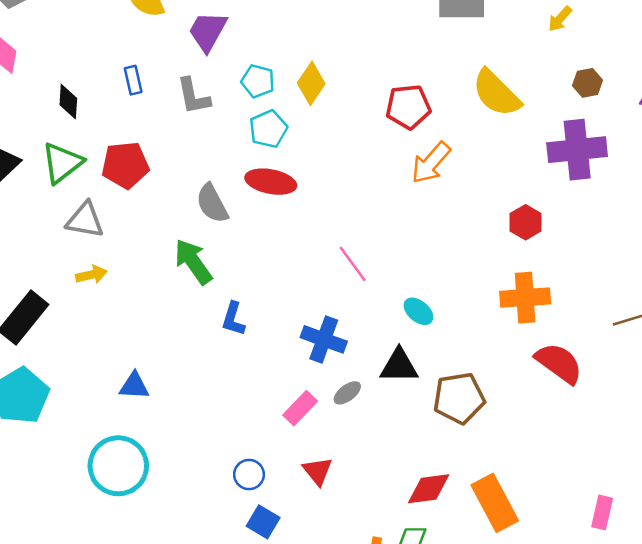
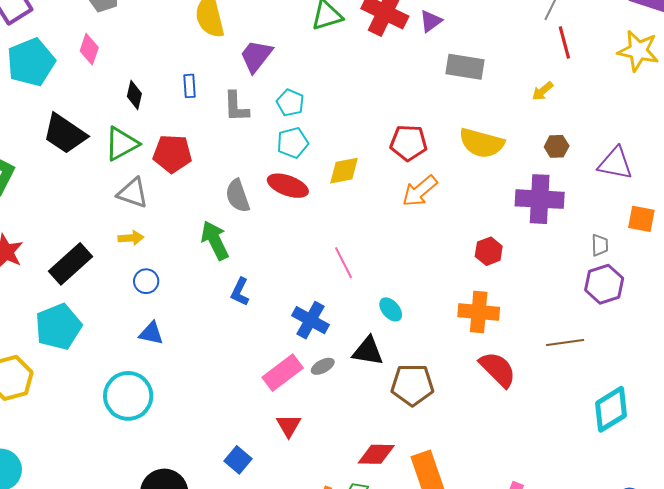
yellow diamond: (311, 83) -> (344, 171), moved, turned 36
yellow semicircle: (496, 93) -> (482, 143), turned -39
pink rectangle: (300, 408) -> (283, 373), size x1.4
blue circle: (249, 475) -> (146, 281), moved

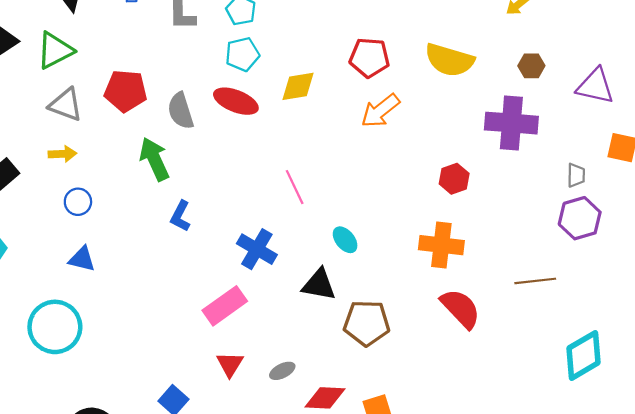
red pentagon: (172, 154) -> (126, 91), moved
gray ellipse: (323, 366) -> (282, 371), moved

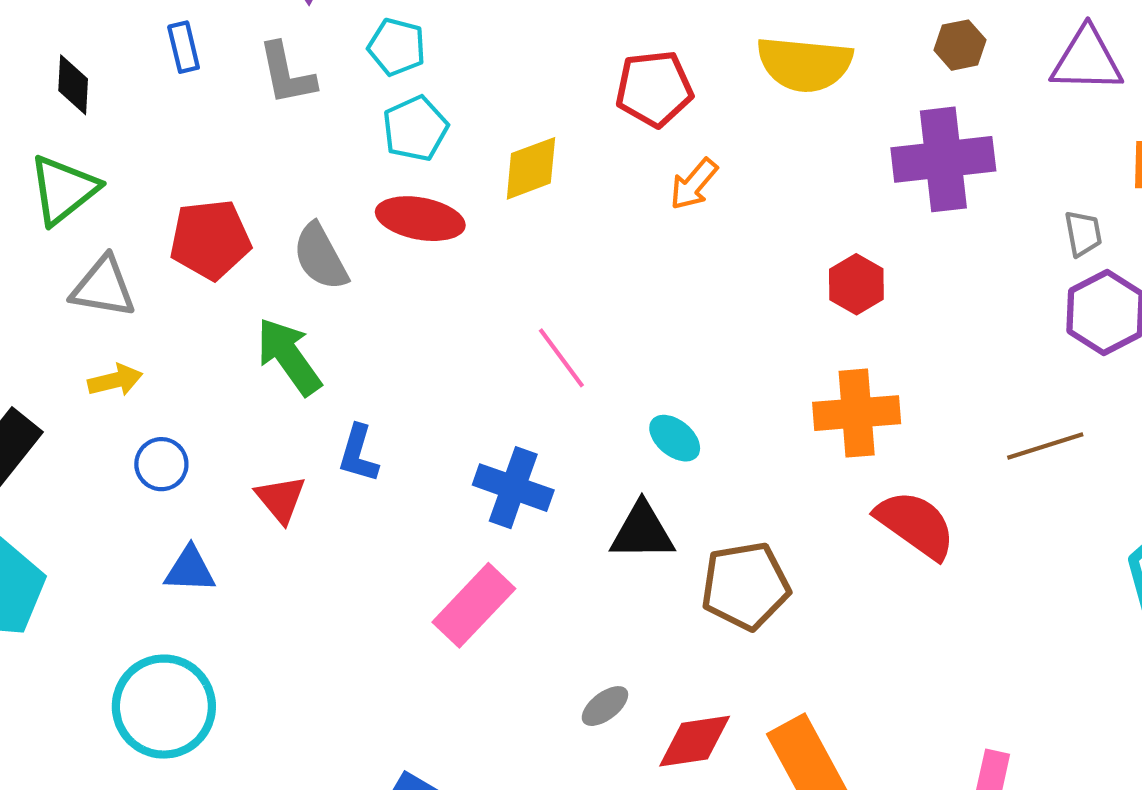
orange arrow: (380, 111) -> (694, 184), size x0.7
red triangle: (230, 364) -> (281, 499), moved

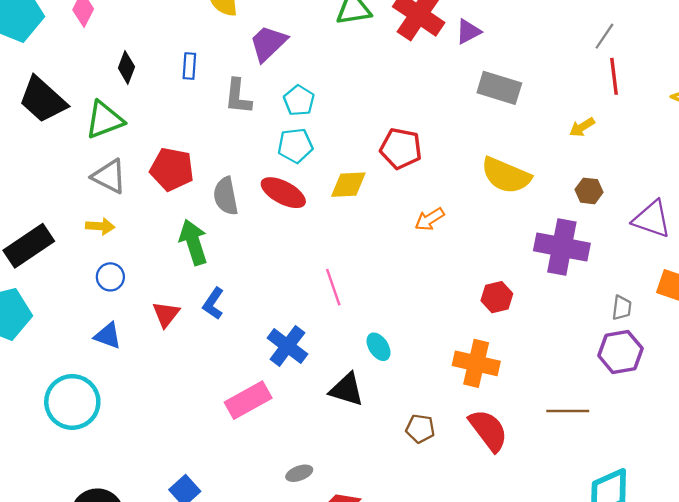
red pentagon: (654, 89) -> (401, 149), moved
brown pentagon: (745, 586) -> (420, 429), moved, size x0.6

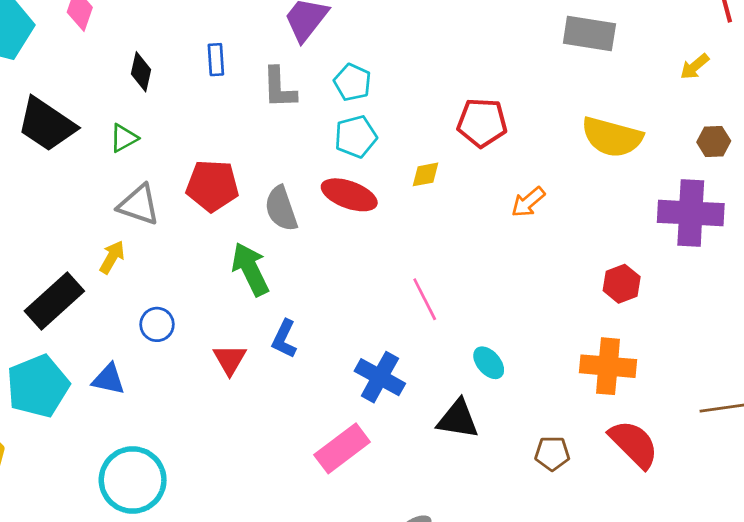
green triangle: (104, 120) -> (124, 138), size x0.6
yellow diamond: (348, 185) -> (426, 174), size x0.7
yellow arrow: (100, 226) -> (112, 257), moved, turned -56
blue triangle: (108, 336) -> (109, 379), moved

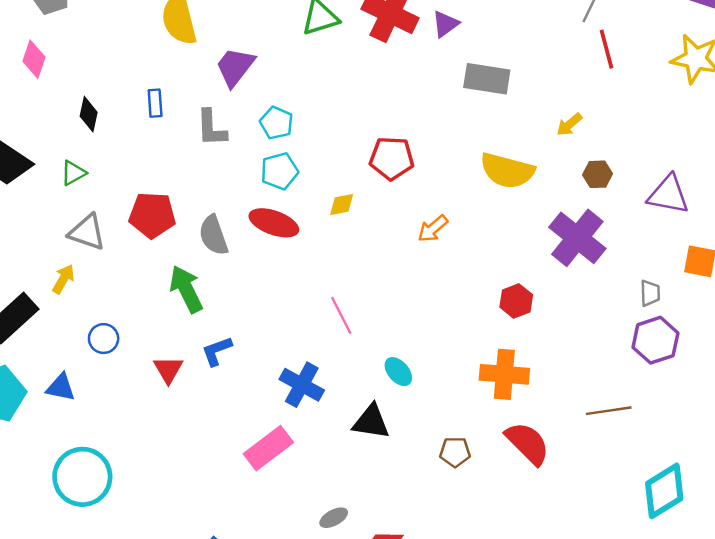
yellow arrow: (695, 67) -> (569, 125), moved
purple cross: (691, 213) -> (577, 238), turned 36
blue L-shape: (284, 339) -> (217, 351), turned 44

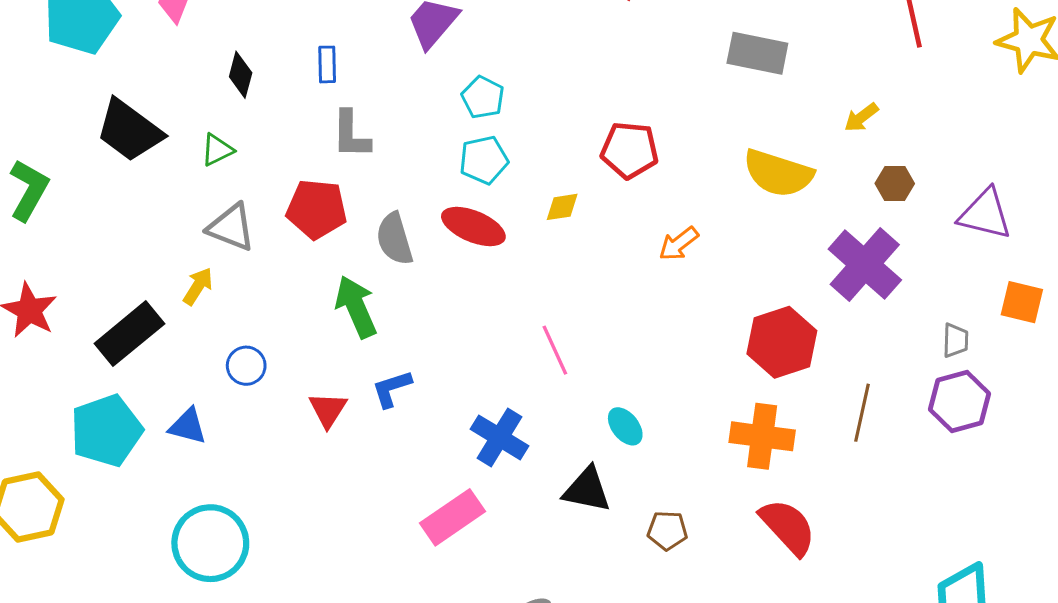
gray L-shape: (211, 128) -> (351, 135), moved
red hexagon: (516, 301) -> (782, 342), size x1.6
brown line: (609, 411) -> (862, 413), moved, turned -72
brown pentagon: (455, 452) -> (667, 530), moved

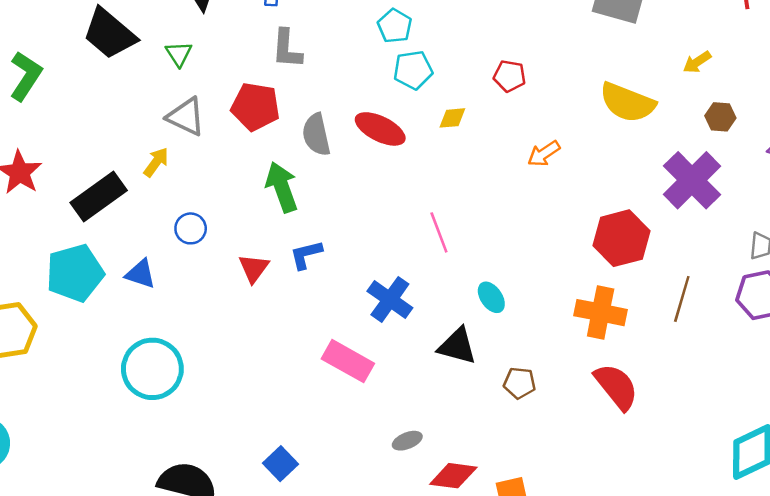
green triangle: (217, 150) -> (179, 54), turned -40
red pentagon: (630, 150) -> (510, 76), size x0.7
cyan pentagon: (484, 160) -> (413, 70), moved
pink rectangle: (452, 517) -> (348, 361), turned 60

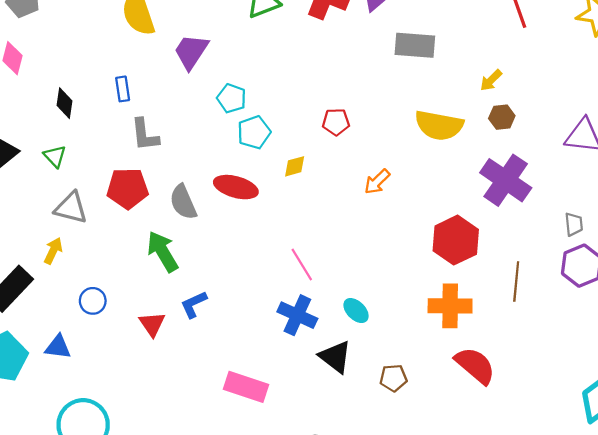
brown hexagon: (720, 117) -> (502, 117), moved
blue cross: (390, 299) -> (297, 315), moved
black triangle: (457, 346) -> (335, 357), turned 33

